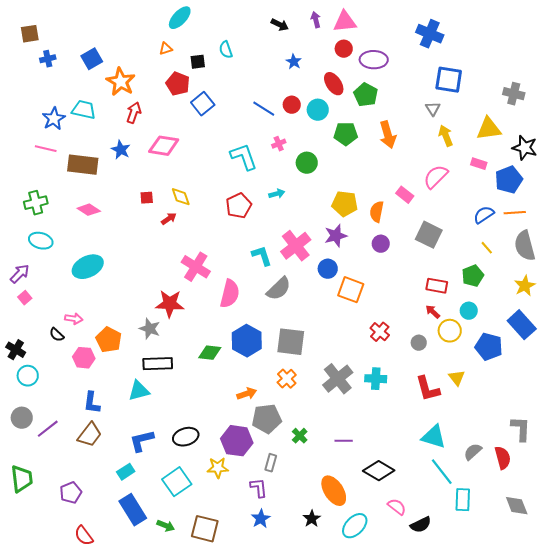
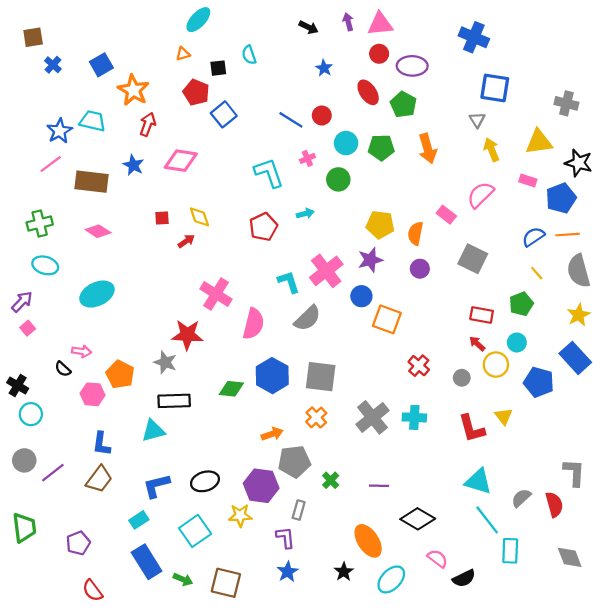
blue cross: (48, 59) -> (53, 65), turned -35
cyan circle: (318, 110) -> (346, 143), moved
pink line: (46, 149) -> (51, 164), turned -50

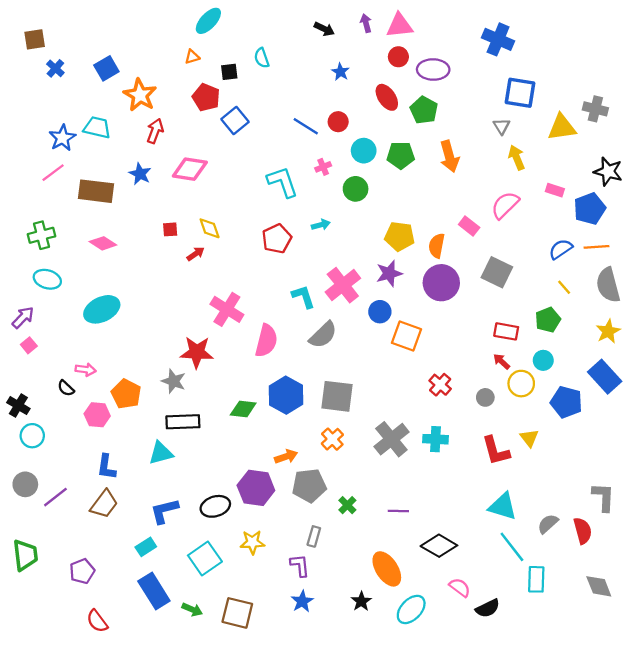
yellow triangle: (539, 142) -> (562, 127), moved
purple circle: (420, 269) -> (441, 283), size x1.8
purple hexagon: (261, 486) -> (256, 488), moved

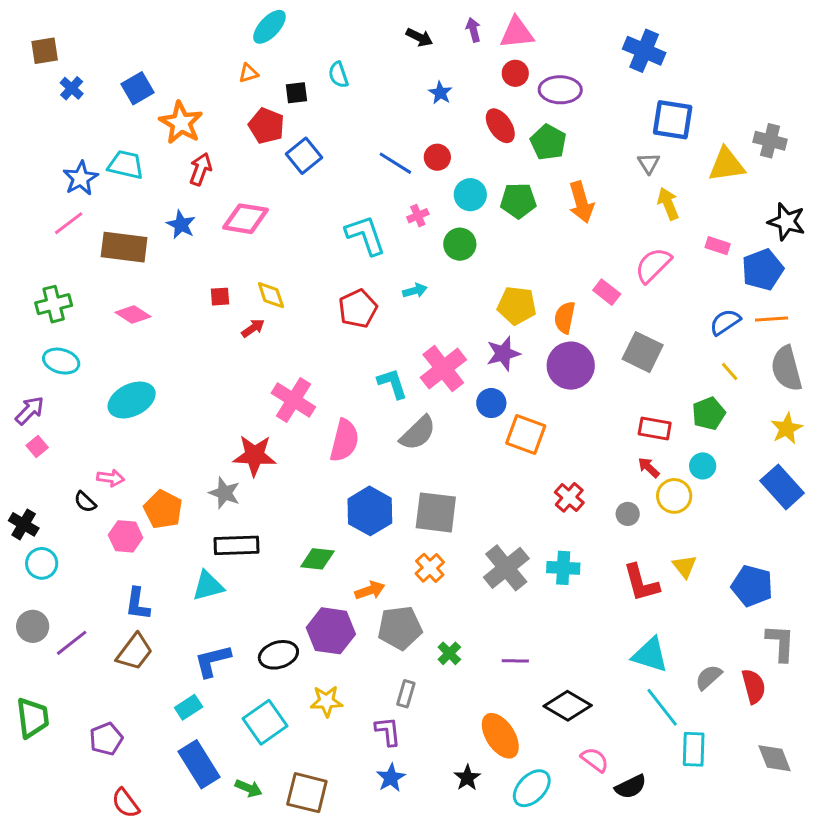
blue pentagon: (566, 402) -> (752, 586), moved
green diamond: (243, 409) -> (317, 559), moved

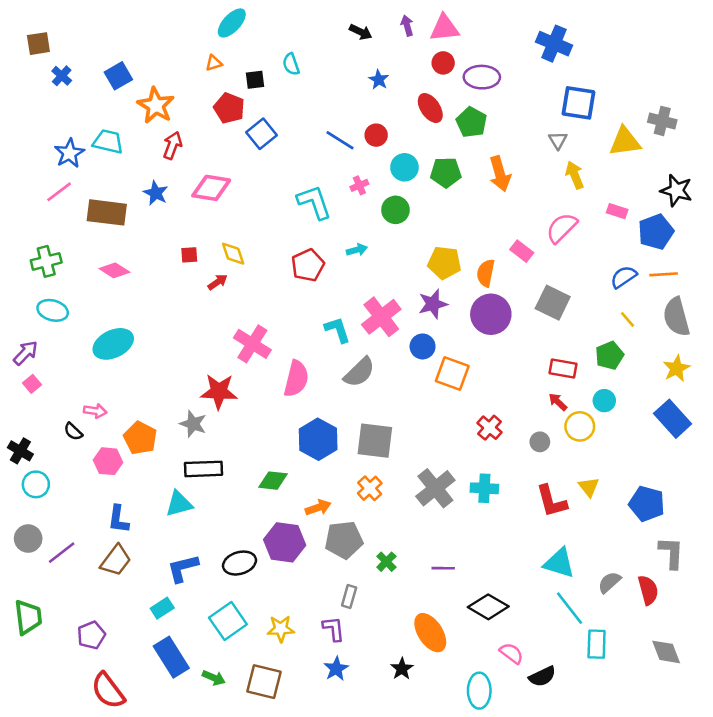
yellow star: (326, 701) -> (281, 629), moved
cyan ellipse: (532, 788) -> (479, 691), moved, turned -44
red semicircle: (126, 803) -> (108, 691), size x1.4

